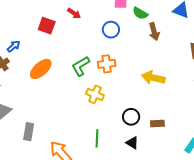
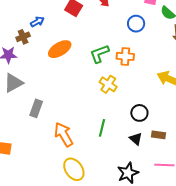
brown rectangle: (157, 124) -> (159, 135), moved

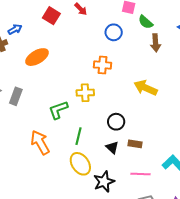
green L-shape: (99, 54) -> (58, 110), moved
yellow cross: (108, 84) -> (85, 93), turned -36
gray rectangle: (36, 108) -> (16, 96), moved
yellow ellipse: (74, 169) -> (80, 164), moved

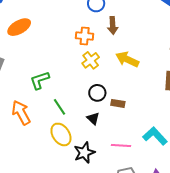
brown arrow: (156, 43) -> (113, 25), moved
yellow cross: (85, 93) -> (91, 60), moved, turned -36
green line: (78, 136) -> (60, 107), turned -48
brown rectangle: (135, 144) -> (118, 103), moved

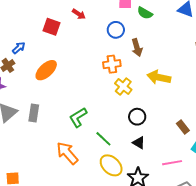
brown rectangle: (118, 103) -> (183, 127), moved, turned 56

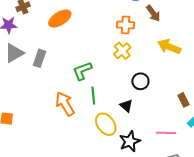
brown arrow: (137, 48) -> (153, 13), turned -30
yellow cross: (123, 86) -> (122, 51), moved
green line: (103, 139) -> (93, 95), moved, turned 30
black triangle: (139, 143) -> (126, 106), moved

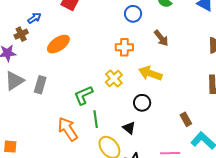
brown arrow: (153, 13) -> (161, 38), moved
yellow arrow: (169, 47) -> (150, 73), moved
yellow cross: (122, 51) -> (114, 78), moved

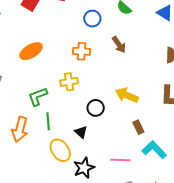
orange ellipse: (58, 44) -> (31, 51), moved
yellow arrow: (150, 73) -> (127, 95), moved
yellow cross: (114, 78) -> (69, 82), turned 30
orange arrow: (68, 129) -> (20, 129), turned -135

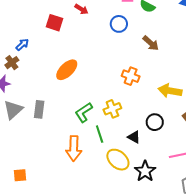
orange cross: (82, 51) -> (131, 76), moved, turned 30
yellow cross: (69, 82) -> (112, 109), moved
black circle: (96, 108) -> (155, 122), moved

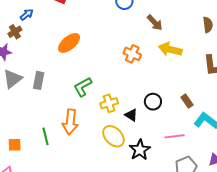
yellow arrow: (170, 91) -> (170, 49), moved
yellow cross: (112, 109) -> (109, 103), moved
green line: (100, 134) -> (46, 136), moved

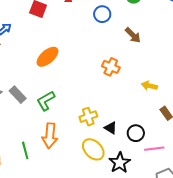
yellow arrow: (170, 49) -> (149, 86), moved, size x0.7
gray rectangle: (39, 80) -> (18, 95), turned -54
green L-shape: (83, 87) -> (46, 101), moved
black circle: (153, 102) -> (136, 133), moved

